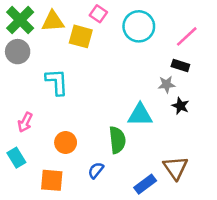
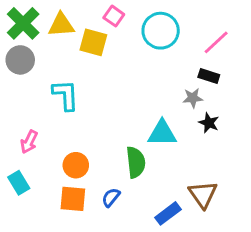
orange square: (52, 180) -> (73, 199), moved

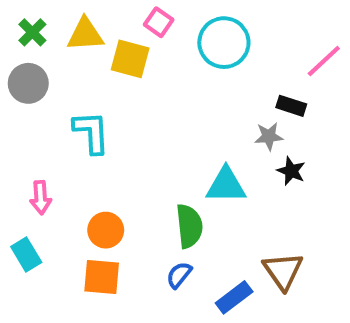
green cross: (23, 23) -> (32, 32), size x0.6
pink line: (216, 42) -> (324, 61), moved
pink arrow: (29, 142) -> (40, 197), turned -30
blue semicircle: (111, 197) -> (179, 275), moved

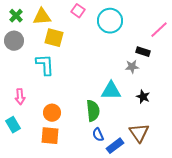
yellow square: (130, 59) -> (54, 38), moved
black star: (291, 171) -> (143, 97), moved
blue semicircle: (179, 275) -> (98, 135), moved, turned -64

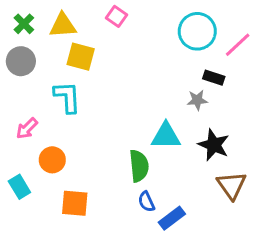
cyan circle: (110, 21) -> (197, 31), moved
pink arrow: (20, 97) -> (27, 128), moved, turned 49
black star: (143, 97) -> (214, 145), size x1.5
orange circle: (52, 113) -> (52, 160), moved
brown triangle: (139, 133) -> (232, 185), moved

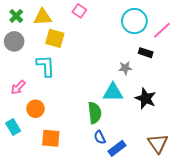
gray star: (197, 100) -> (125, 68), moved
brown triangle: (232, 185) -> (158, 143), moved

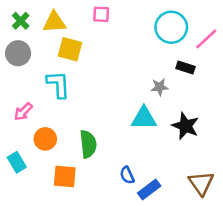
pink square: (79, 11) -> (101, 14), turned -32
green semicircle: (95, 113) -> (88, 144), moved

